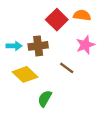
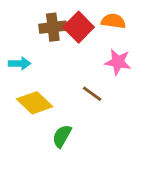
pink star: (85, 45) -> (118, 62), turned 30
brown cross: (38, 46) -> (53, 27), moved

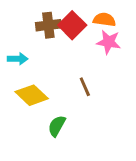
pink star: (118, 62) -> (109, 42), moved
brown line: (92, 94) -> (85, 87), turned 30

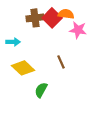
orange semicircle: (104, 20) -> (66, 14), moved

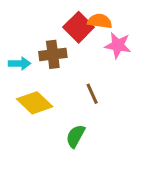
brown cross: (35, 18) -> (53, 54), moved
green semicircle: (41, 90) -> (76, 136), moved

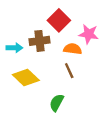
orange semicircle: (100, 21) -> (73, 49), moved

